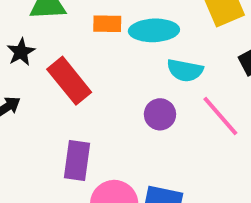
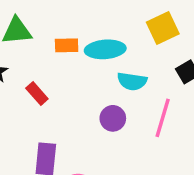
red rectangle: (69, 81) -> (37, 93), size x0.6
pink line: (220, 116) -> (163, 118), turned 60

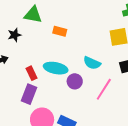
cyan ellipse: (105, 49) -> (56, 68), moved
red rectangle: (37, 93) -> (31, 73), moved

